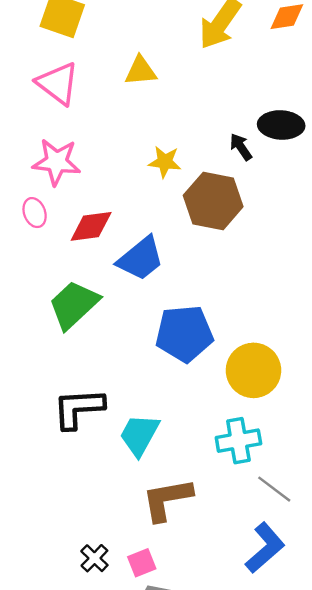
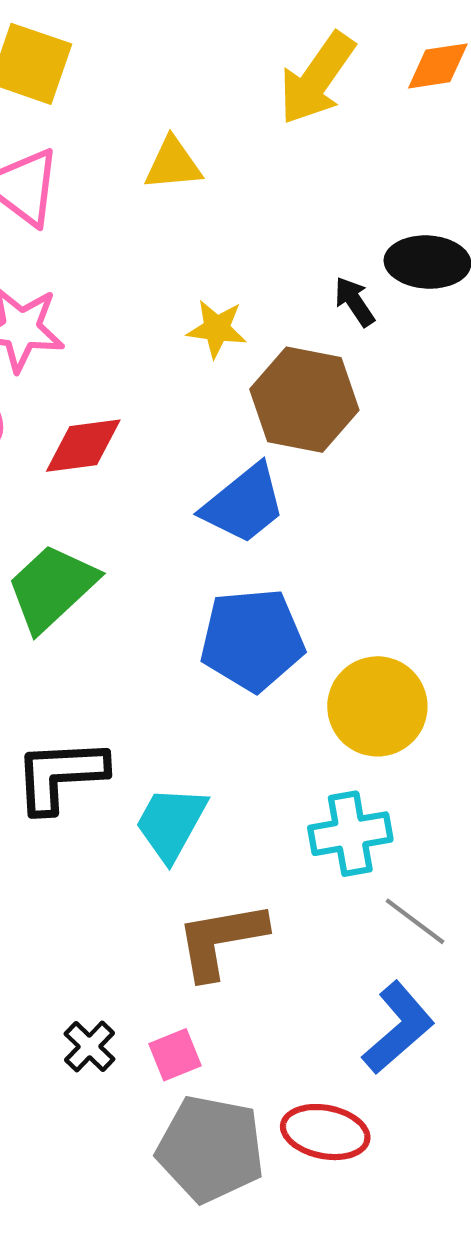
blue trapezoid: (141, 259) -> (244, 504), moved

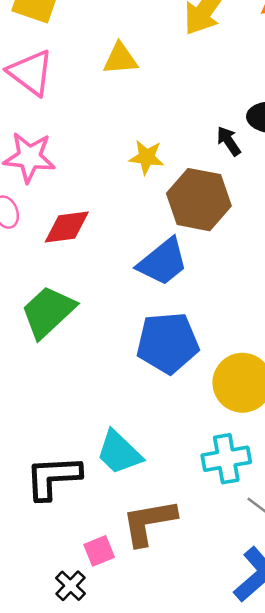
black L-shape: (60, 775) -> (53, 477), moved
cyan trapezoid: (171, 823) -> (119, 452), turned -75
pink square: (175, 1055) -> (99, 551), moved

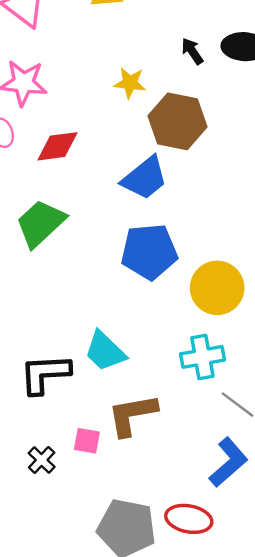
black arrow: (229, 141) -> (192, 51), moved
pink square: (99, 551) -> (87, 441), turned 32
black cross: (71, 586) -> (42, 460), moved

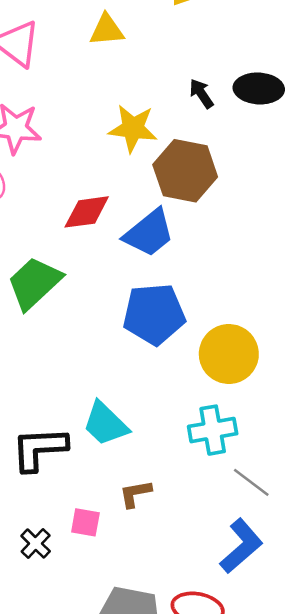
yellow star: (130, 83) -> (133, 128), size x1.4
red diamond: (57, 146) -> (87, 212), moved
brown L-shape: (132, 415) -> (135, 494), size x0.6

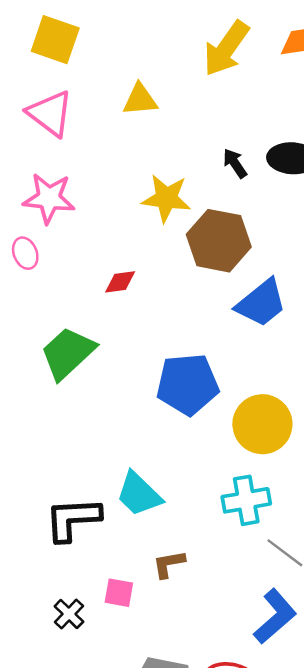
red diamond: (87, 212) -> (120, 282), size x0.7
blue trapezoid: (149, 233) -> (261, 303), moved

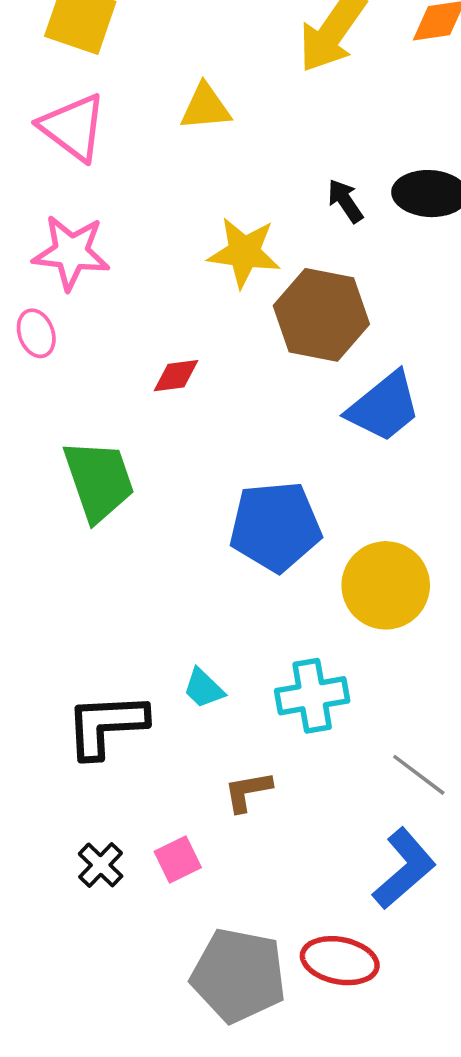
green trapezoid: (68, 353) -> (99, 481), turned 114
cyan trapezoid: (139, 494) -> (204, 688), size x0.6
cyan cross: (246, 500) -> (312, 696), moved
pink square: (119, 593) -> (178, 859), moved, turned -36

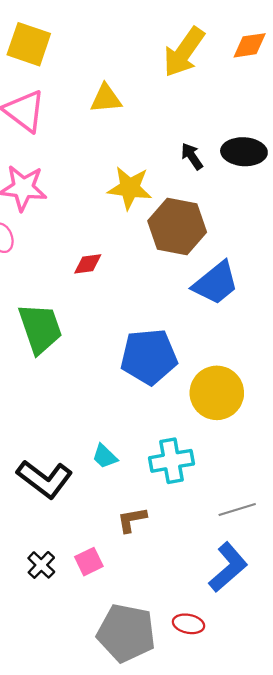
black L-shape: (106, 725) -> (45, 479), turned -140
gray line: (419, 775) -> (237, 509), turned -54
red ellipse: (340, 961) -> (188, 624), size x0.7

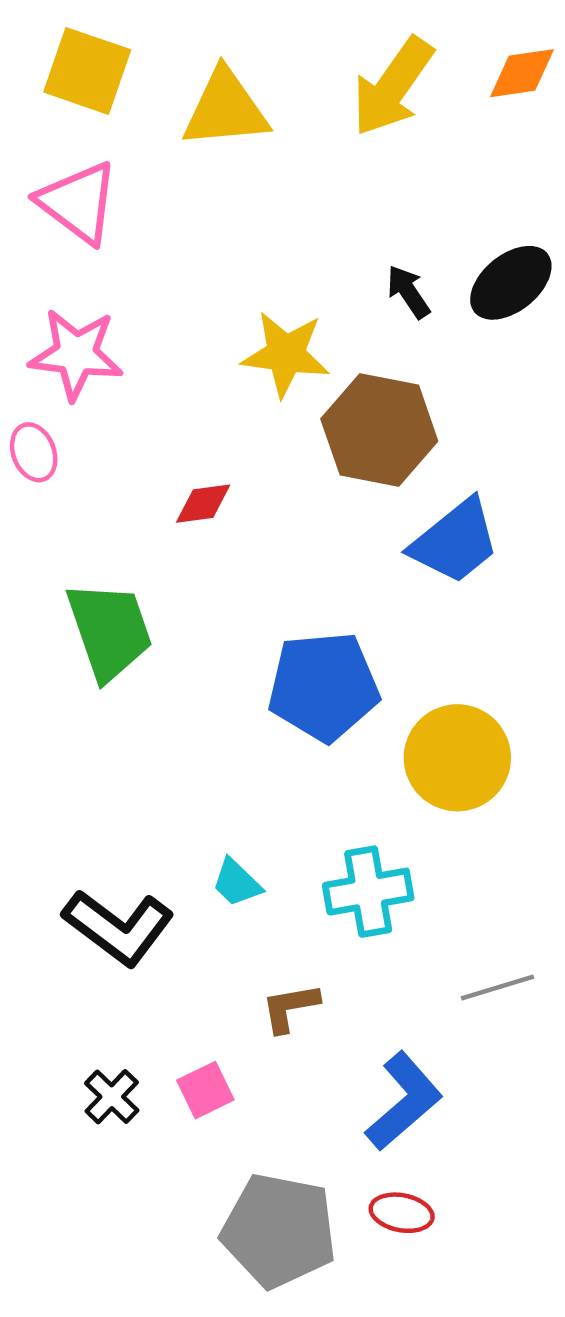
yellow triangle: (106, 99) -> (225, 109), moved, size x1.4
black ellipse: (244, 152) -> (511, 283), turned -42
blue L-shape: (228, 567) -> (404, 1101), moved

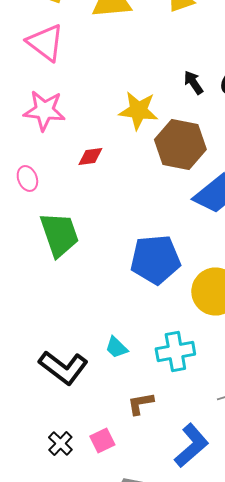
pink ellipse: (34, 452) -> (27, 178), moved
red diamond: (203, 504) -> (90, 156), moved

